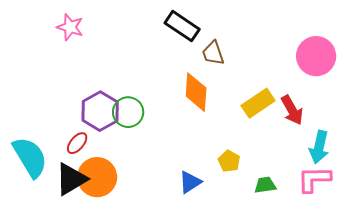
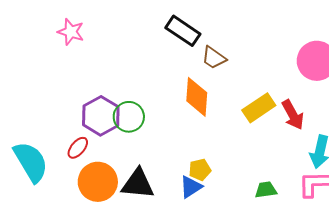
brown trapezoid: (213, 53) -> (214, 58), turned -36
yellow pentagon: (229, 161) -> (200, 170), moved, turned 30
black triangle: (71, 179) -> (138, 184), moved, turned 36

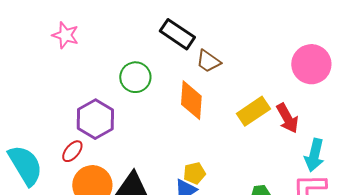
green circle: (129, 117) -> (135, 77), moved

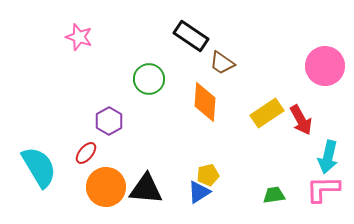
purple hexagon: (95, 119) -> (109, 121), size x0.7

